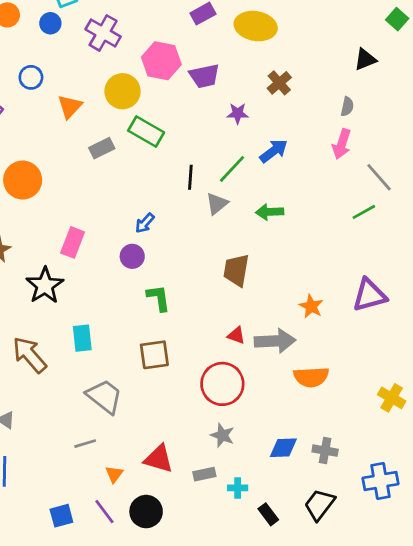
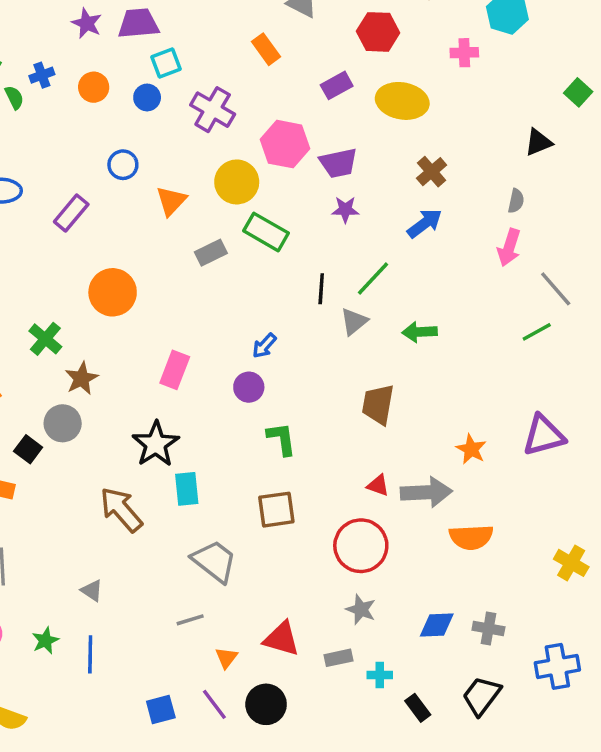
purple star: (238, 113) -> (345, 210), moved
blue arrow: (274, 151) -> (425, 223), moved
black star: (45, 285) -> (156, 444), moved

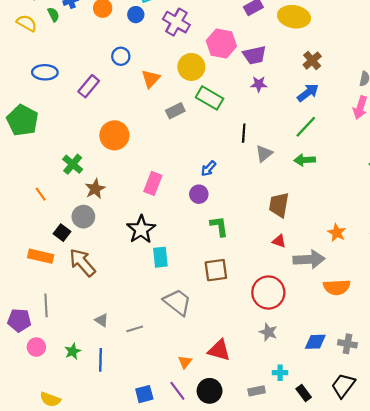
green line: (373, 279) -> (306, 127), moved
red triangle: (378, 485) -> (279, 241), moved
brown arrow: (121, 510) -> (82, 263), moved
gray line: (190, 620) -> (135, 329), moved
gray rectangle: (338, 658) -> (257, 391), moved

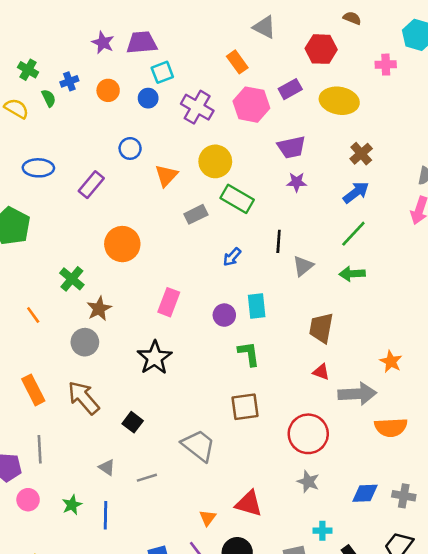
pink hexagon: (221, 43) -> (251, 105), moved
blue arrow: (208, 169) -> (232, 257), moved
black square: (62, 233) -> (133, 422), moved
orange rectangle: (41, 256) -> (33, 390), turned 50
cyan rectangle: (160, 257) -> (257, 306), moved

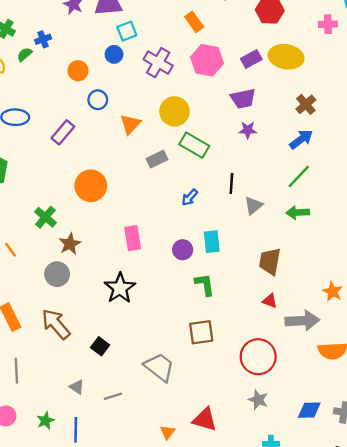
purple rectangle: (290, 89) -> (251, 59), moved
orange circle: (108, 90) -> (78, 71), moved
green semicircle: (49, 98) -> (25, 54), turned -105
pink rectangle: (169, 302) -> (133, 238), turned -30

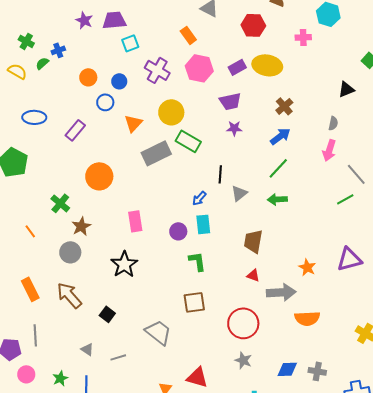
blue circle: (114, 54) -> (119, 81), moved
gray rectangle: (157, 159) -> (156, 153), size x1.6
blue arrow: (190, 197) -> (199, 198), moved

